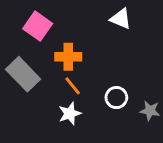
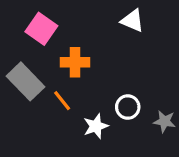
orange line: (73, 86) -> (62, 101), moved
white star: (70, 114) -> (96, 126), moved

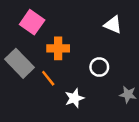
white triangle: (133, 21) -> (113, 25), moved
white circle: (128, 107) -> (99, 67), moved

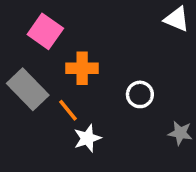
white triangle: (113, 25) -> (177, 19), moved
white star: (74, 98) -> (87, 138), moved

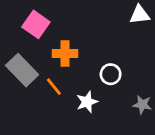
white triangle: (177, 19) -> (140, 15), turned -30
white star: (87, 138) -> (87, 102), moved

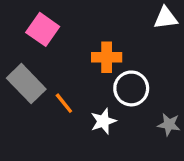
orange cross: (65, 53) -> (107, 57), moved
white circle: (111, 74) -> (131, 88), size x1.4

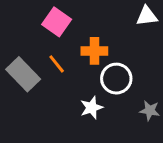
pink square: (43, 29) -> (57, 22), moved
orange line: (64, 103) -> (57, 64), moved

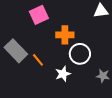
pink square: (57, 22) -> (39, 15), turned 30
orange line: (57, 64) -> (38, 60), moved

